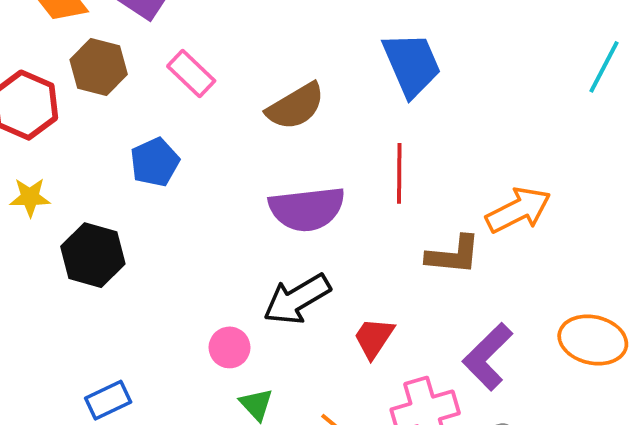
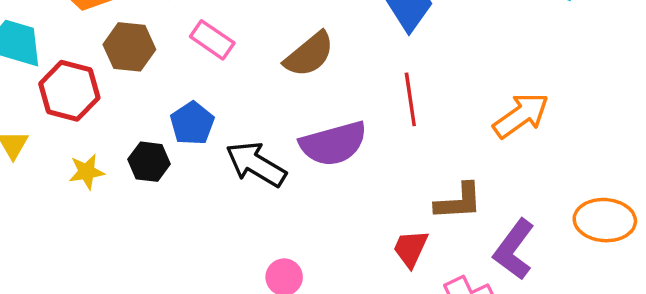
black hexagon: (93, 255) -> (149, 162), moved, size x0.7
brown L-shape: (453, 255) -> (459, 202), moved
black arrow: (297, 299) -> (256, 164), moved, turned 70

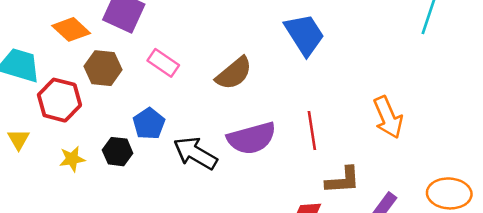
red line: (410, 99) -> (312, 130), moved
orange arrow: (521, 115) -> (388, 117), turned 102

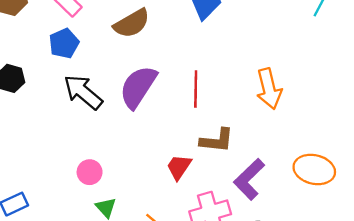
blue pentagon: (149, 124) -> (64, 43), moved
purple semicircle: (252, 138) -> (138, 87), turned 129

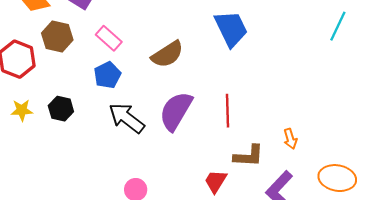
orange arrow: (269, 89) -> (290, 139), moved, size x0.6

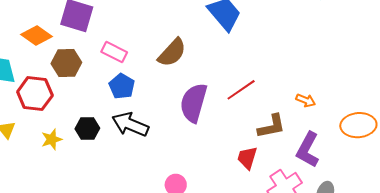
red line: (228, 111) -> (241, 90), turned 72
black arrow: (127, 118) -> (130, 124), moved
orange arrow: (290, 139) -> (306, 100), turned -36

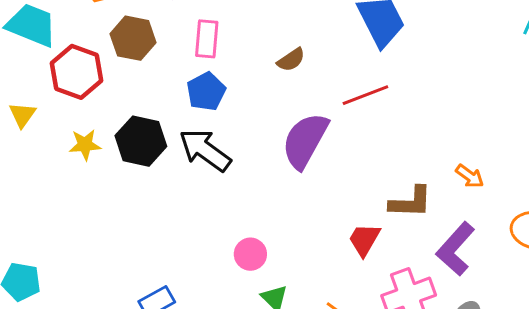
pink rectangle: (114, 52) -> (207, 39), turned 55
brown semicircle: (172, 53) -> (291, 60), size x0.6
red line: (241, 90) -> (365, 95), moved
black hexagon: (87, 128) -> (141, 141), size x1.4

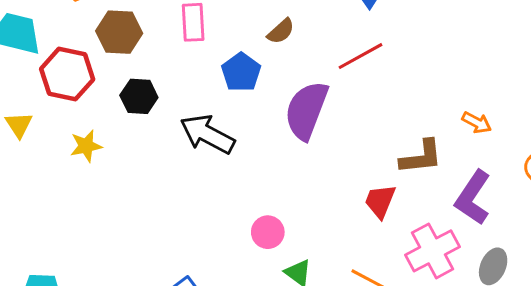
blue pentagon: (206, 91) -> (241, 72), moved
black hexagon: (141, 141) -> (139, 96), moved, size x0.7

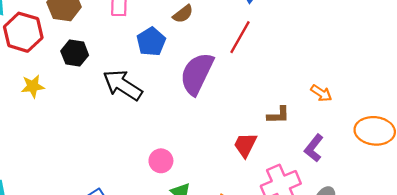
red line: (360, 56) -> (240, 37), turned -36
brown L-shape: (421, 157) -> (278, 115), size x0.7
purple L-shape: (473, 198) -> (314, 148), size x0.7

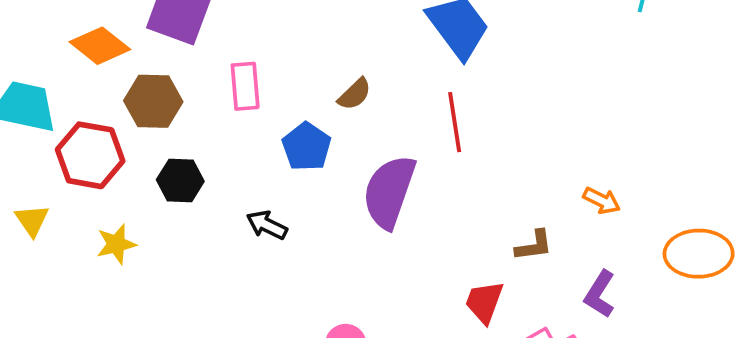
red line: (240, 37) -> (455, 122), turned -32
black arrow: (123, 85) -> (267, 225), size x0.6

